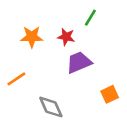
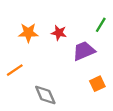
green line: (90, 18) -> (101, 25), moved
purple trapezoid: (79, 62) -> (84, 51), moved

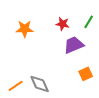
red star: (59, 33) -> (63, 24), moved
orange line: (15, 70) -> (16, 86), moved

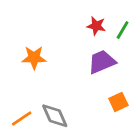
red star: (63, 24) -> (96, 26), moved
orange star: (25, 29) -> (34, 58), moved

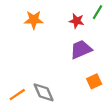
green line: (123, 30) -> (97, 12), moved
orange star: (34, 58) -> (34, 20), moved

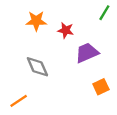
red star: (77, 21) -> (66, 30), moved
gray diamond: (44, 92) -> (37, 67), moved

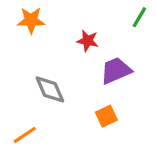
orange star: (36, 21) -> (31, 20), moved
orange square: (101, 87) -> (106, 116), moved

